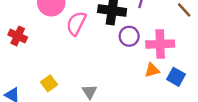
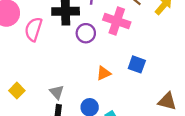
pink cross: (160, 44) -> (117, 21), moved, turned 30
orange triangle: (152, 70) -> (104, 73), moved

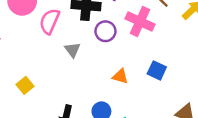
orange triangle: (104, 73) -> (120, 76), turned 35
gray triangle: (57, 92) -> (72, 50), moved

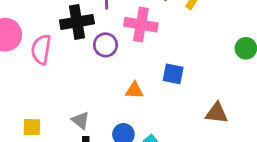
gray triangle: (72, 50) -> (81, 120), moved
yellow square: (25, 85) -> (32, 127), turned -35

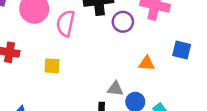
gray triangle: (81, 120) -> (115, 89), moved, turned -35
yellow square: (32, 127) -> (52, 66), moved

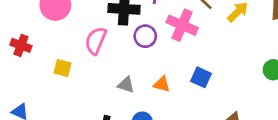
pink semicircle: (66, 23) -> (96, 41), moved
gray triangle: (115, 89) -> (126, 85), moved

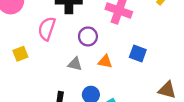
purple circle: (145, 36) -> (88, 36), moved
yellow square: (63, 68) -> (20, 54), turned -32

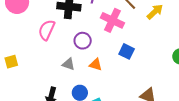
blue square: (138, 53) -> (127, 51), moved
yellow square: (20, 54) -> (11, 62), moved

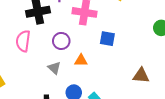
gray triangle: (68, 64) -> (54, 68), turned 40

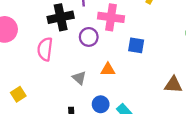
purple circle: (61, 41) -> (89, 37), moved

